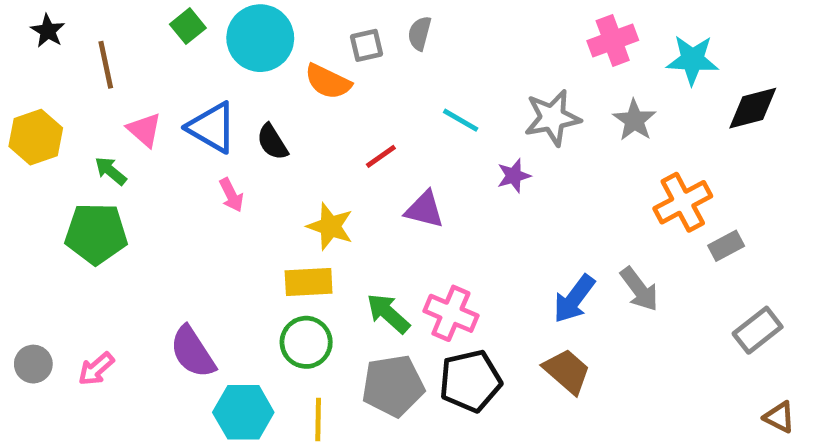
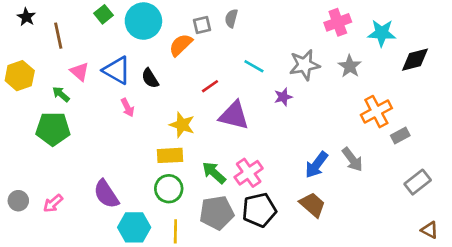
orange semicircle: (328, 82) -> (181, 45), turned 110
purple triangle: (424, 210) -> (234, 116), size x1.4
pink cross: (451, 313) -> (249, 173), turned 32

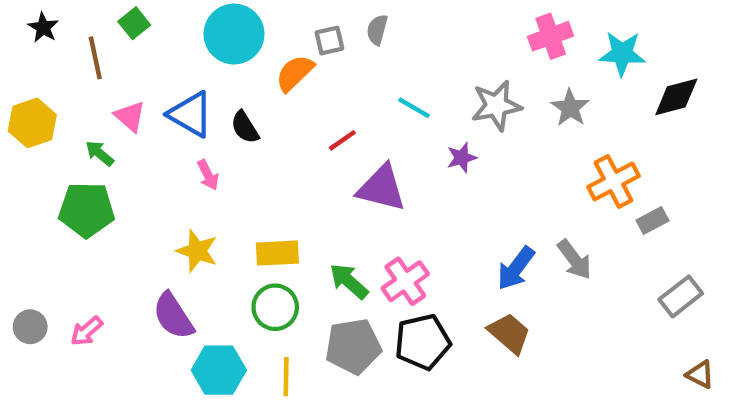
green square: (104, 14) -> (134, 23), moved
yellow star: (182, 125) -> (197, 251), moved

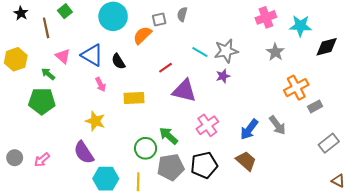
gray star: (496, 106) -> (226, 51), moved
yellow rectangle: (277, 253) -> (134, 98), moved
pink cross: (405, 281) -> (207, 125), moved
green circle: (275, 307) -> (146, 148), moved

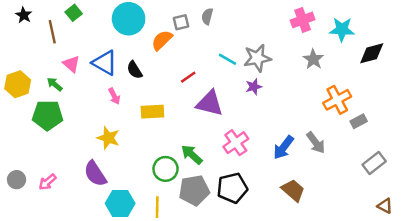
yellow hexagon: (16, 59) -> (18, 84), moved
brown trapezoid: (246, 161) -> (293, 190), moved

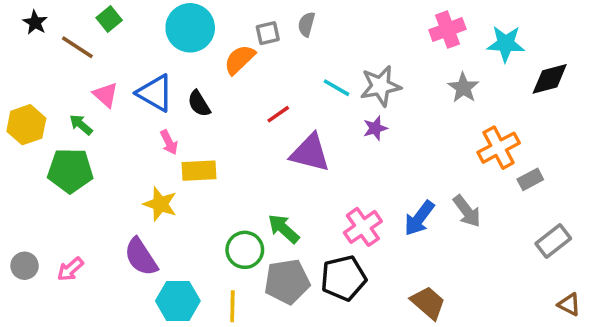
brown line: (52, 32) -> (77, 47), turned -45
yellow rectangle: (152, 112) -> (199, 171), moved
pink cross: (236, 143) -> (363, 227), moved
brown trapezoid: (293, 190) -> (428, 303), moved

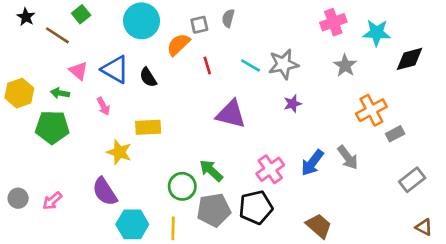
red line: (278, 114) -> (207, 66), moved, turned -72
green arrow: (81, 125) -> (60, 93), turned -30
purple star: (375, 128) -> (293, 104), moved
pink arrow: (169, 142) -> (103, 106), moved

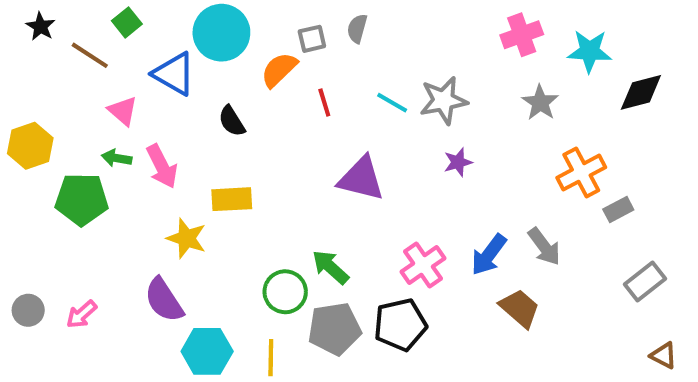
blue triangle: (115, 69) -> (174, 74), moved
green arrow: (60, 93) -> (117, 158), moved
pink arrow: (103, 106) -> (162, 166), size x1.5
brown trapezoid: (319, 226) -> (520, 308), moved

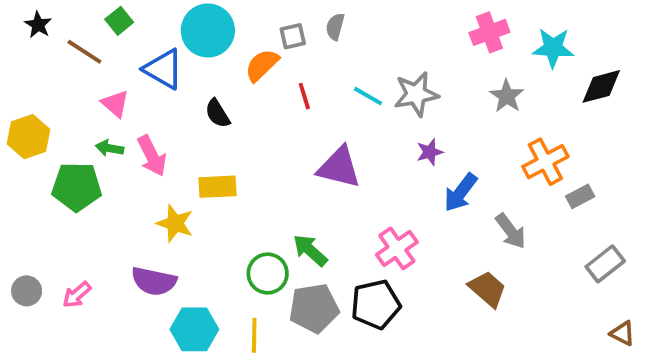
blue arrow: (489, 255) -> (461, 193), moved
purple semicircle: (164, 300) -> (154, 281), turned -45

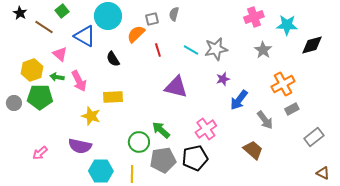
yellow hexagon: (28, 137) -> (32, 70), moved
gray rectangle: (580, 196) -> (292, 109), moved
gray circle: (27, 291) -> (14, 103), moved

